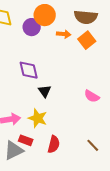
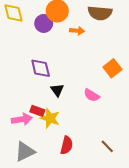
orange square: (87, 40) -> (112, 68), moved
pink semicircle: (92, 96) -> (92, 95), moved
red rectangle: (26, 140) -> (37, 111), moved

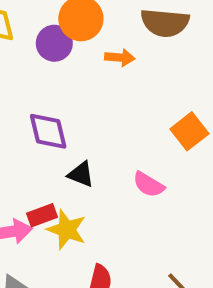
black triangle: (57, 90) -> (81, 174), turned -32
red rectangle: (37, 111) -> (42, 215), turned -40

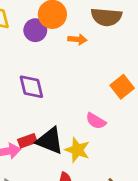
black triangle: (81, 174) -> (50, 141), moved, size x1.6
yellow star: (67, 230) -> (77, 150), moved

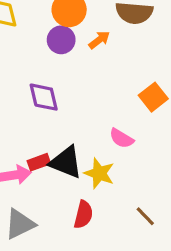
purple circle: (35, 30) -> (61, 40), moved
orange arrow: (77, 39) -> (99, 40), turned -42

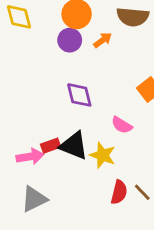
purple diamond: (44, 97) -> (79, 95), moved
red semicircle: (83, 215) -> (119, 192), moved

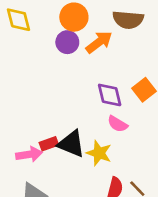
orange arrow: (103, 40) -> (99, 42), size x1.5
purple diamond: (79, 95) -> (110, 95), moved

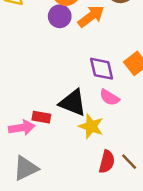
red rectangle: (49, 144) -> (41, 117), turned 30
black triangle: (71, 144) -> (73, 103), moved

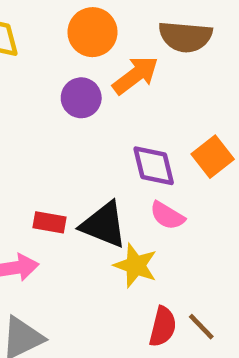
purple circle: (60, 16) -> (81, 98), moved
red rectangle: (41, 117) -> (49, 222), moved

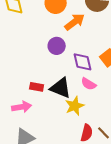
purple circle: (81, 98) -> (57, 46), moved
yellow star: (136, 265) -> (75, 106), turned 30

